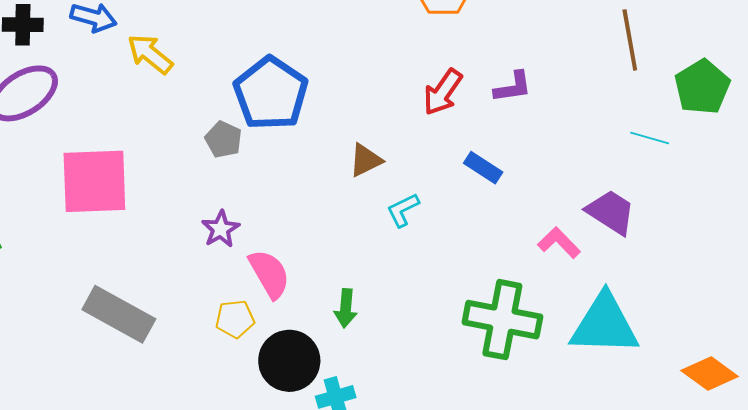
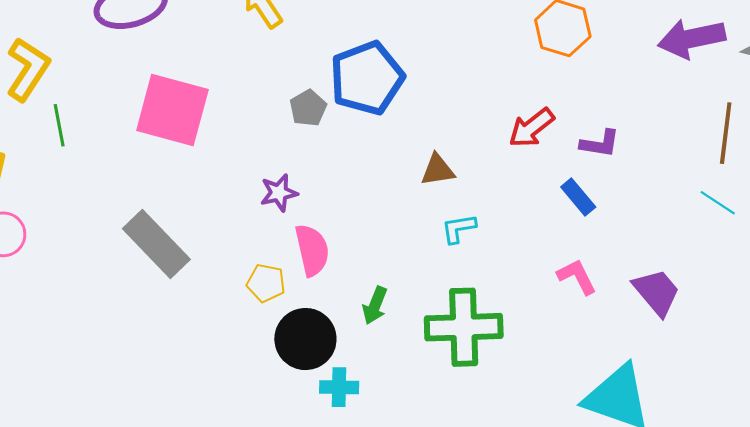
cyan line: (650, 138) -> (718, 203), moved
blue rectangle: (483, 168) -> (578, 197), moved
pink L-shape: (559, 243) -> (577, 277), moved
green cross: (502, 320) -> (464, 327), moved, turned -30

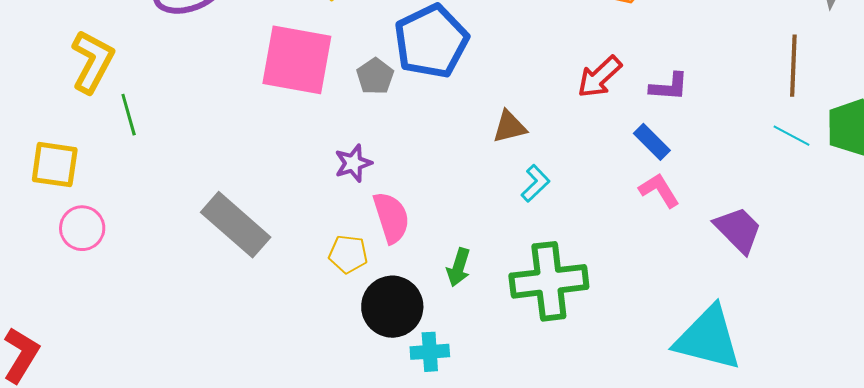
pink square: (172, 110) -> (297, 60), moved
cyan L-shape: (459, 228) -> (535, 183), turned 150
pink L-shape: (577, 277) -> (659, 190), moved

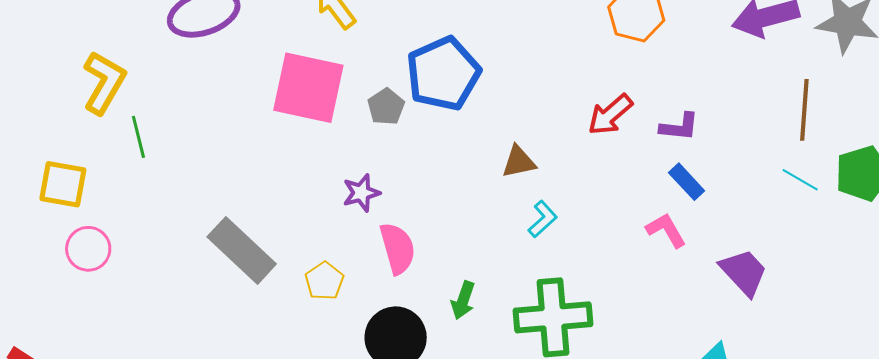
blue rectangle: (652, 142) -> (687, 182), moved
yellow pentagon: (348, 254) -> (324, 281), moved, turned 30

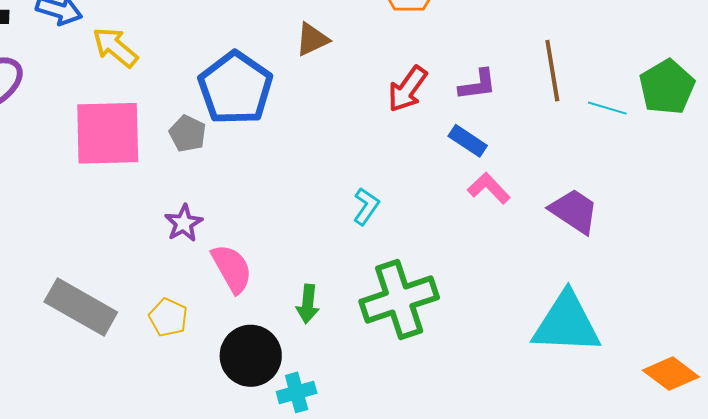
brown line: (804, 110) -> (552, 71), moved
brown triangle: (519, 162) -> (312, 39), moved
blue rectangle: (687, 182) -> (468, 141), moved

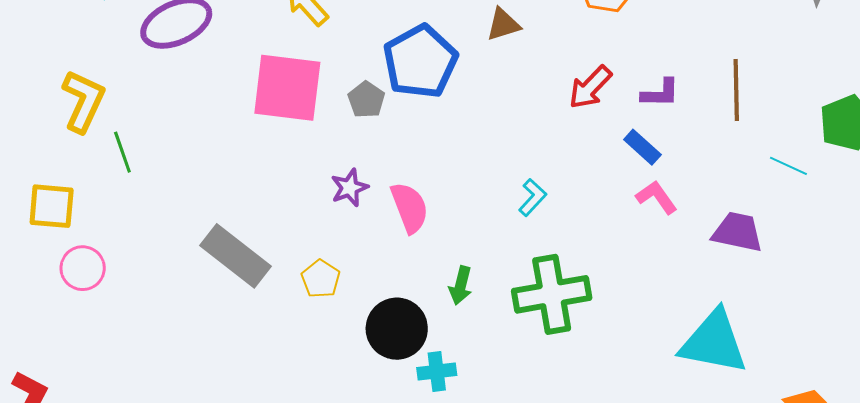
cyan line: (607, 108) -> (788, 166), moved
purple trapezoid: (574, 211) -> (738, 232), turned -30
pink semicircle: (232, 269) -> (410, 208), moved

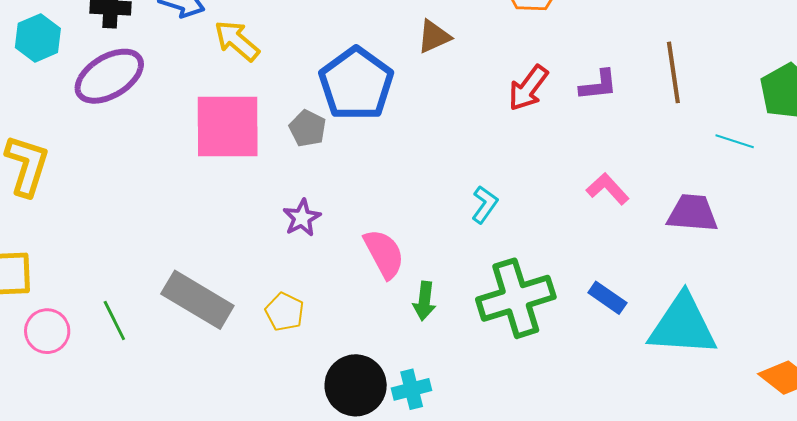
blue rectangle: (642, 147) -> (607, 298), moved
green line: (122, 152) -> (114, 320), moved
pink semicircle: (410, 208) -> (384, 254), moved
black circle: (397, 329) -> (356, 385), moved

